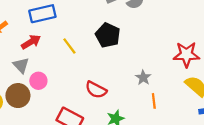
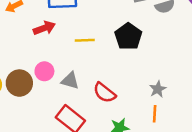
yellow line: (69, 46) -> (85, 40), turned -66
gray triangle: (21, 65) -> (70, 81), moved, turned -42
orange line: (154, 101) -> (155, 114), moved

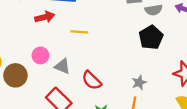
black pentagon: (128, 36) -> (151, 37), moved
brown circle: (19, 83) -> (15, 75), moved

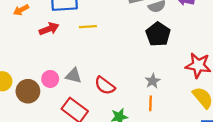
yellow line: (79, 32) -> (88, 27), moved
pink circle: (40, 55) -> (50, 79), moved

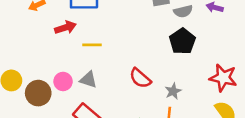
yellow line: (88, 27) -> (92, 45), moved
red semicircle: (105, 86) -> (140, 78), moved

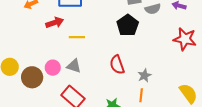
black pentagon: (182, 41) -> (128, 25), moved
red semicircle: (140, 78) -> (117, 65), turned 30
red star: (223, 78) -> (185, 39), moved

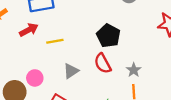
black pentagon: (128, 25) -> (108, 36), moved
gray triangle: (74, 66) -> (71, 71), moved, turned -42

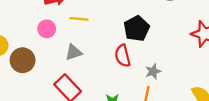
gray triangle: (71, 71) -> (74, 52), moved
pink circle: (35, 78) -> (47, 29), moved

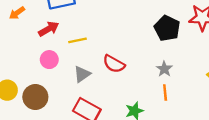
black pentagon: (137, 28) -> (167, 28), moved
red semicircle: (123, 56) -> (114, 64), moved, turned -30

